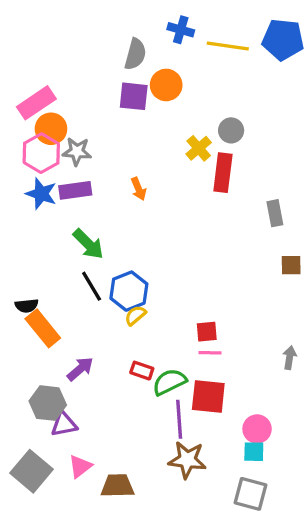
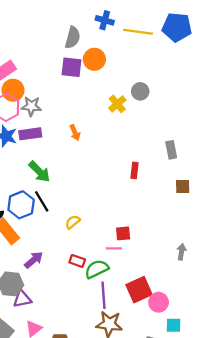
red rectangle: (223, 173) -> (134, 170), moved, size x0.6
blue hexagon: (129, 291) -> (21, 205), moved
pink line: (210, 353) -> (114, 248), moved
red square: (208, 397) -> (139, 290), moved, turned -30
cyan square: (254, 452) -> (173, 325), moved

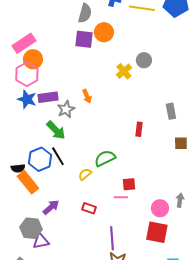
gray star: (31, 106) -> (66, 109), moved, turned -30
green semicircle: (97, 269) -> (105, 158), moved
red square: (139, 290) -> (157, 232), moved, turned 35
pink circle: (159, 302) -> (160, 208), moved

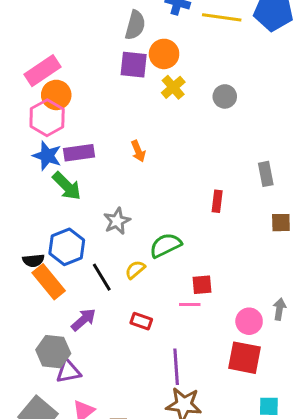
yellow cross: (124, 71) -> (173, 87), moved
gray star: (66, 109) -> (117, 221), moved
green arrow: (56, 130) -> (67, 186), moved
black line: (58, 156) -> (102, 277), moved

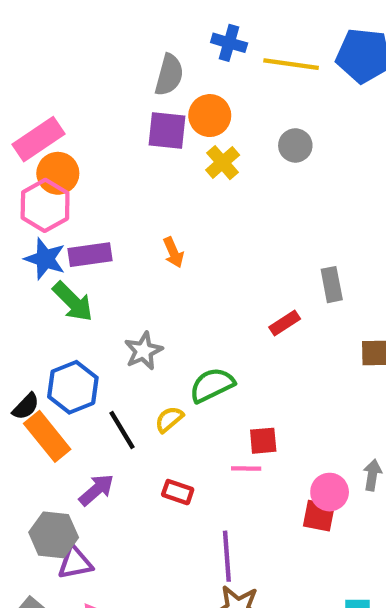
gray circle: (225, 96) -> (295, 145), moved
gray rectangle: (266, 174) -> (332, 285), moved
red rectangle: (217, 201) -> (285, 323), turned 50
black semicircle: (33, 260) -> (26, 406), turned -40
red square: (245, 358) -> (319, 516), moved, size x0.7

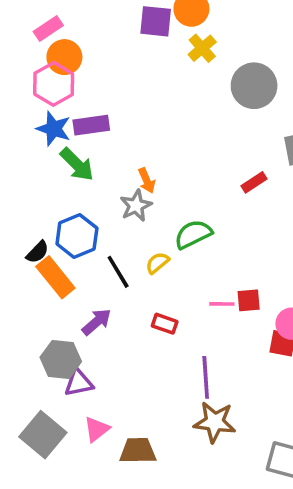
pink rectangle: (39, 139) -> (48, 28), size x0.7
gray circle: (295, 145) -> (254, 86), moved, size x1.6
orange arrow: (173, 252) -> (147, 181), moved
red square: (263, 441) -> (249, 300), moved

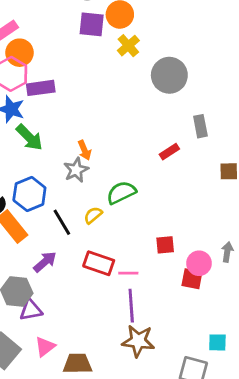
purple rectangle: (91, 125) -> (41, 88), moved
pink line: (222, 304) -> (128, 273), moved
red rectangle: (165, 324) -> (99, 263), size x1.5

